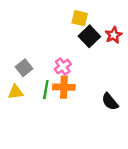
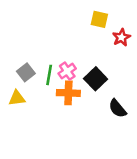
yellow square: (80, 18) -> (99, 19), moved
black square: (89, 36) -> (96, 79), moved
green line: (46, 90) -> (49, 75), moved

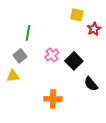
green line: (49, 75) -> (28, 33), moved
orange cross: (68, 93) -> (53, 99), moved

